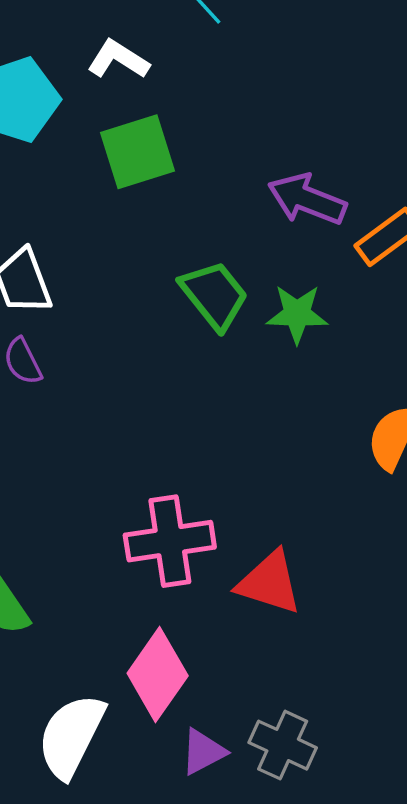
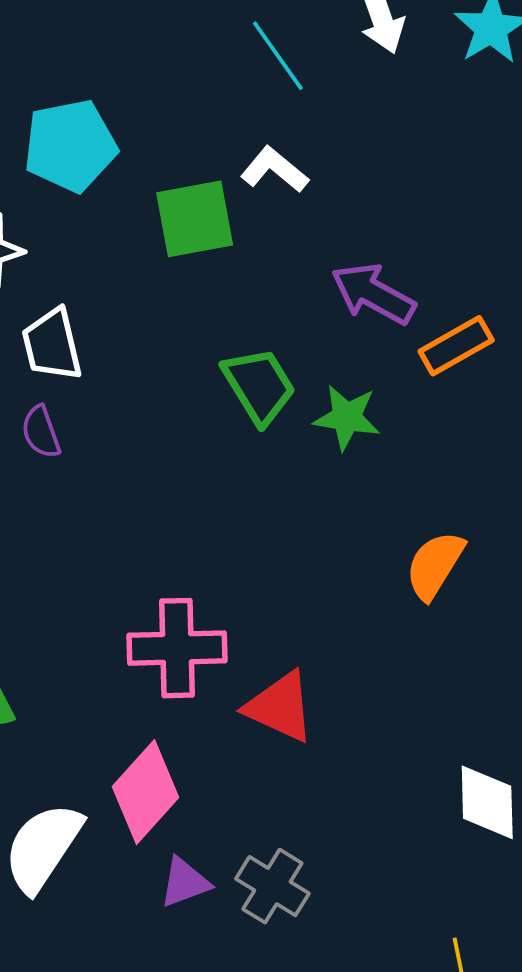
white L-shape: (118, 59) -> (274, 170), moved

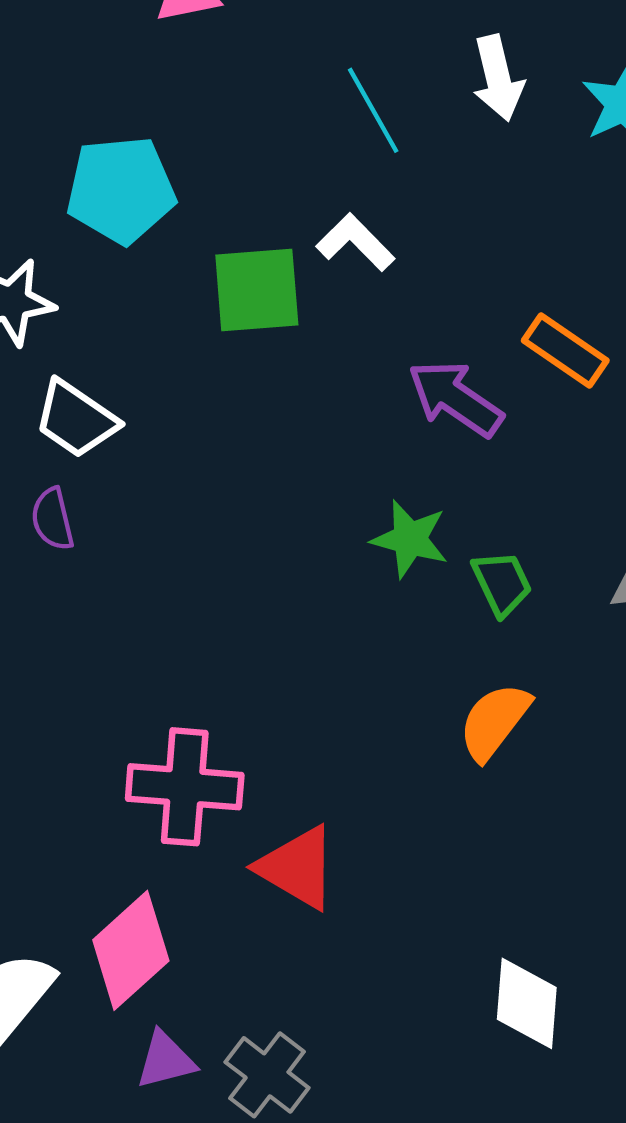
white trapezoid: (52, 345) -> (76, 419), turned -48
orange rectangle: (456, 346) -> (565, 350), moved, turned 58
green trapezoid: (259, 386) -> (502, 583), moved, size x0.7

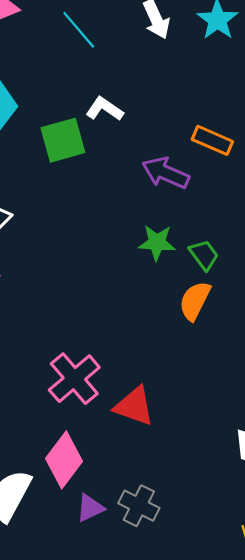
cyan line: (373, 110) -> (79, 30), moved
orange semicircle: (494, 721) -> (195, 301), moved
pink cross: (185, 787) -> (74, 379), turned -34

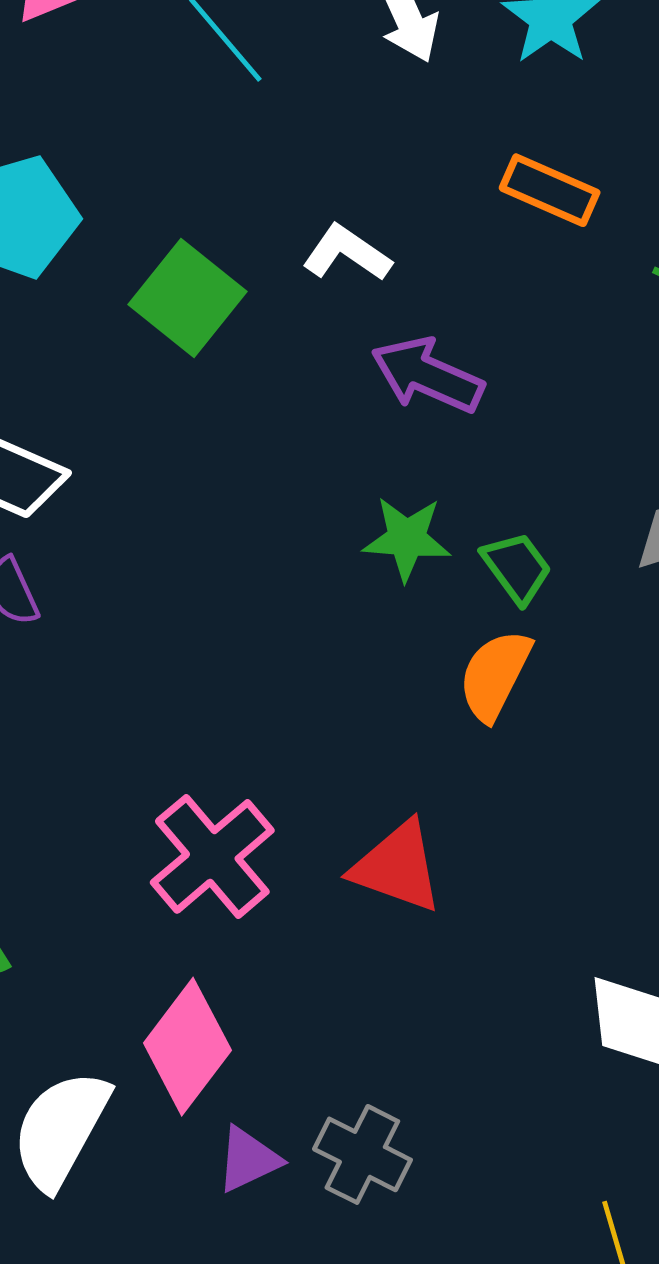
white L-shape: (105, 109) -> (347, 253), moved
green square: (63, 140) -> (187, 298), turned -36
orange rectangle: (212, 140) -> (550, 190), moved
red triangle: (134, 406) -> (397, 867), moved

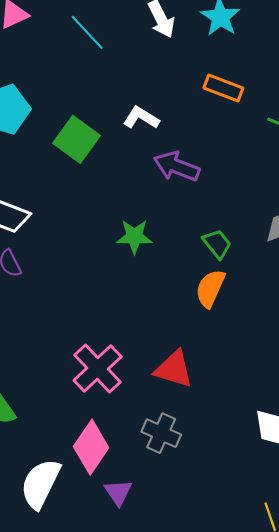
green star: (407, 539) -> (134, 237), moved
gray cross: (362, 1154) -> (161, 433), moved
purple triangle: (248, 1159) -> (118, 492), turned -36

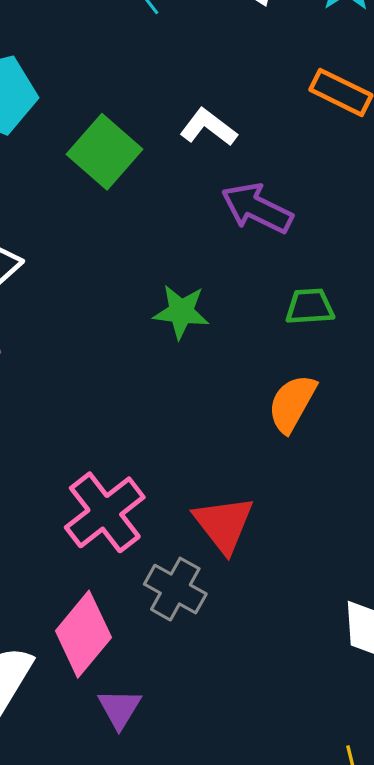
green trapezoid: (217, 244) -> (310, 307), moved, turned -60
red triangle: (174, 369) -> (224, 524), turned 30
gray cross: (161, 433) -> (175, 589), moved

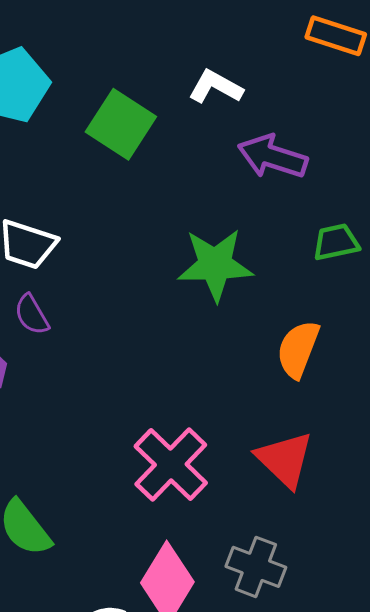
green star: (181, 312) -> (215, 265), size x1.4
orange semicircle: (292, 403) -> (298, 349), moved
gray cross: (175, 589) -> (256, 567), moved

